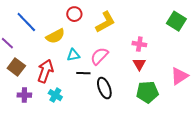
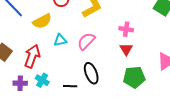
black line: (83, 73) -> (70, 86), moved
purple cross: (24, 95) -> (20, 83), moved

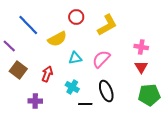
red arrow: (32, 56) -> (47, 74), size x0.7
cyan cross: (42, 80) -> (72, 87), moved

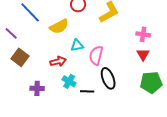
pink semicircle: (101, 59) -> (96, 55), moved, turned -30
red arrow: (47, 74) -> (58, 61), moved, turned 56
cyan cross: (72, 87) -> (69, 81), moved

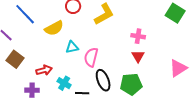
red arrow: (58, 61) -> (44, 70), moved
green pentagon: (151, 82) -> (131, 84), moved

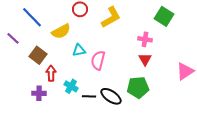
green square: (175, 13) -> (164, 16), moved
brown square: (15, 59) -> (38, 55), moved
red arrow: (44, 70) -> (51, 73), turned -77
black ellipse: (103, 80) -> (111, 96), moved, turned -35

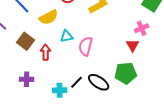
pink cross: (145, 39) -> (142, 28), moved, turned -32
red arrow: (51, 73) -> (46, 52), moved
cyan cross: (71, 86) -> (60, 90), moved, turned -32
black line: (89, 96) -> (77, 82), turned -48

